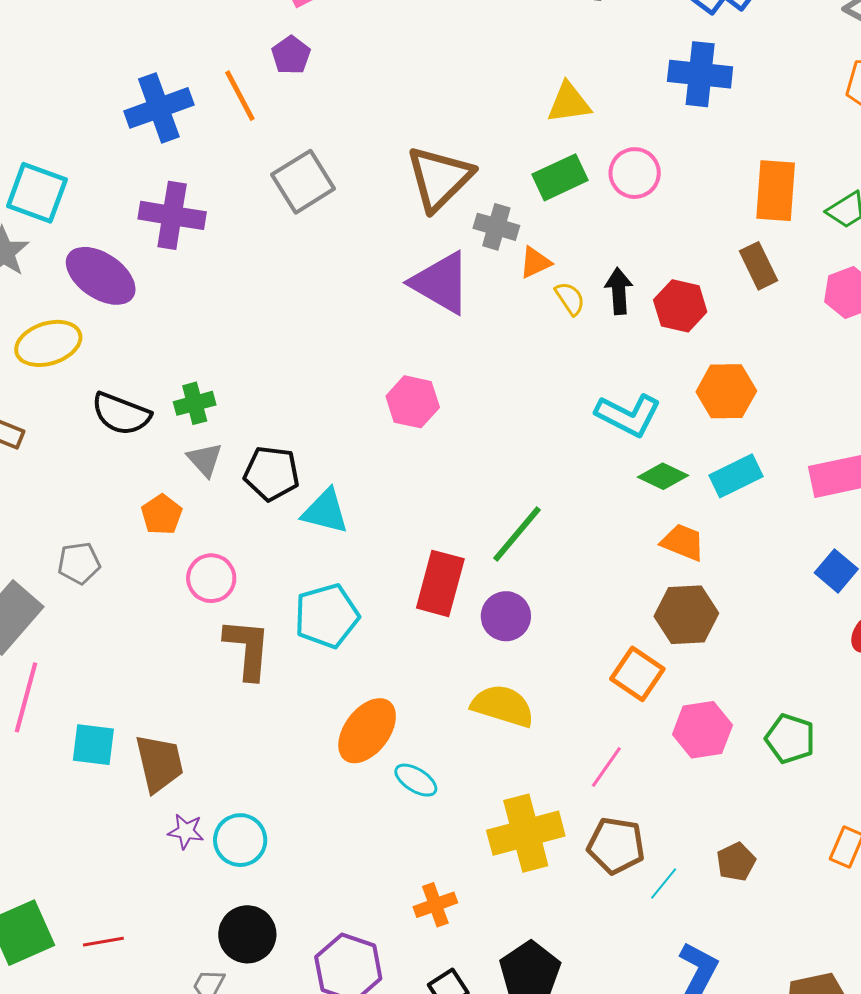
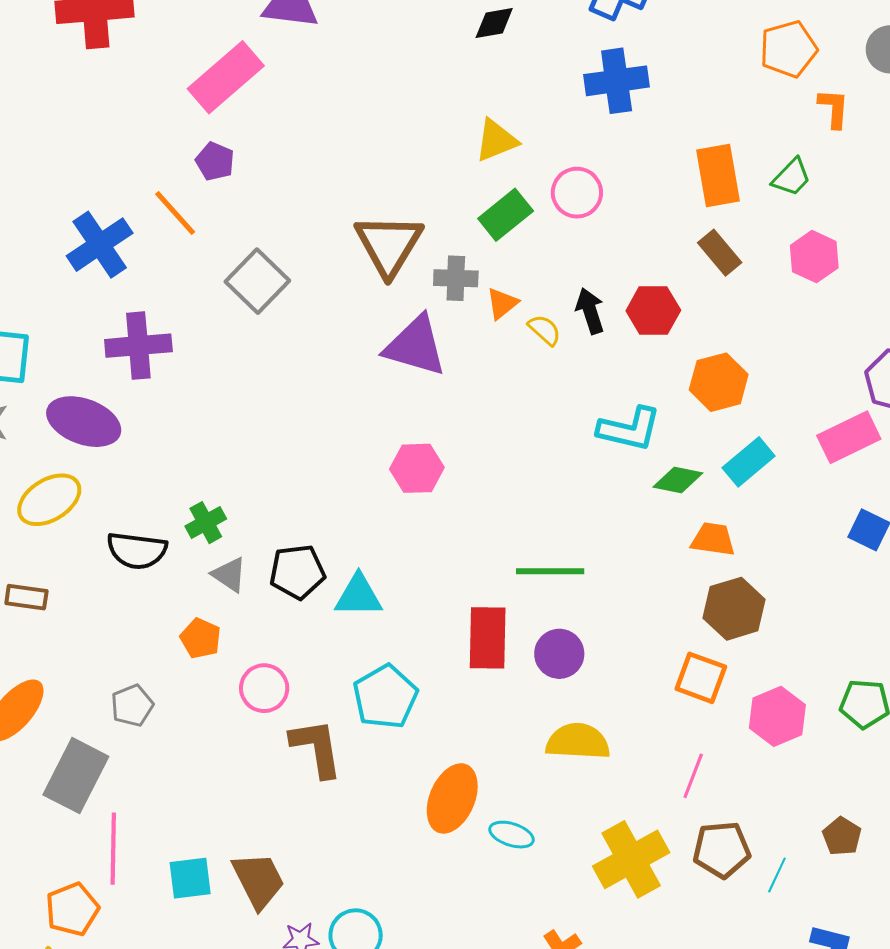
green line: (517, 534) -> (550, 571), turned 64

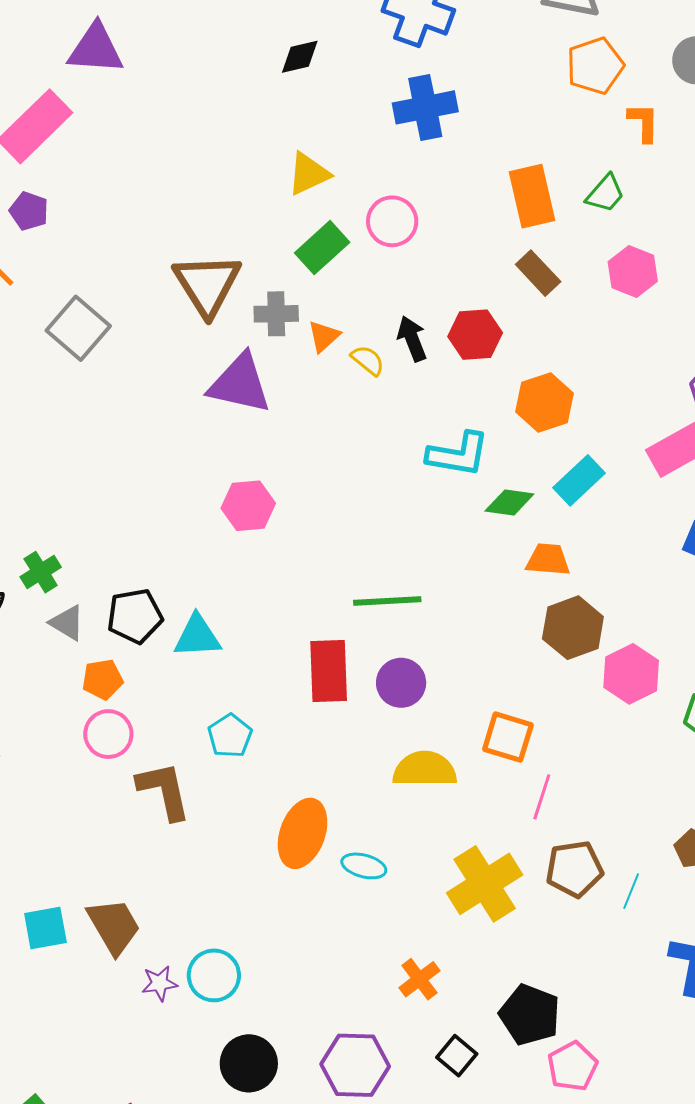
orange pentagon: (201, 638) -> (103, 679), moved, turned -30
orange square: (701, 678) -> (508, 737), moved
cyan pentagon: (385, 697) -> (230, 736), size x0.7
pink hexagon: (777, 716) -> (631, 674), moved

